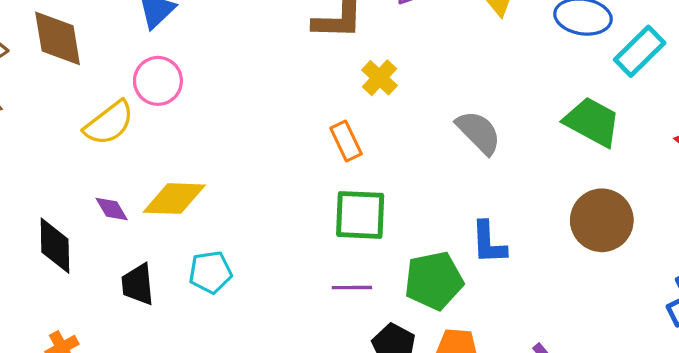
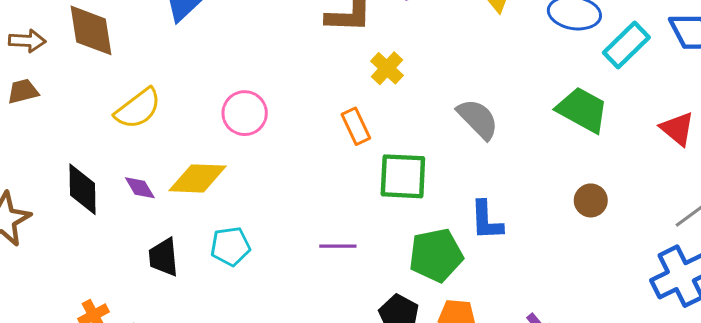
pink circle: (158, 81) -> (245, 113), moved
green square: (360, 215) -> (403, 176), moved
brown circle: (602, 220) -> (591, 200), size x0.6
black diamond: (55, 246) -> (82, 189), moved
purple line: (352, 288) -> (338, 246), moved

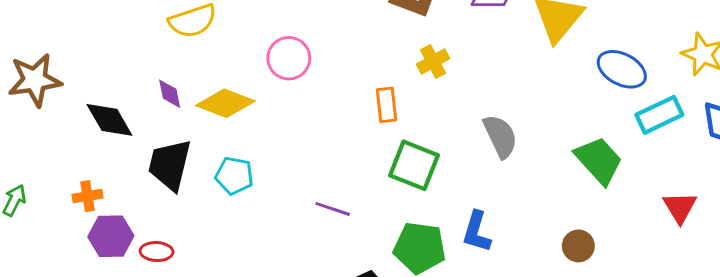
black diamond: (82, 189) -> (109, 120), moved, turned -48
black trapezoid: (164, 257) -> (170, 165), size x1.4

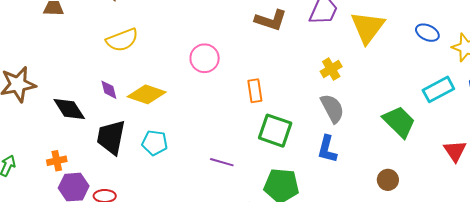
pink circle: (289, 58) -> (205, 58), moved
yellow cross: (433, 61) -> (331, 69), moved
blue ellipse: (622, 69) -> (427, 33), moved, size x0.7
blue L-shape: (477, 232) -> (327, 149), moved

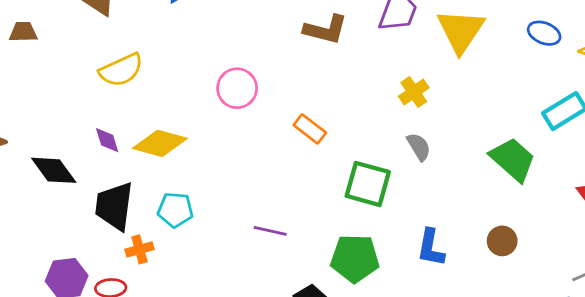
orange rectangle: (255, 91) -> (310, 129), turned -40
gray semicircle: (332, 108) -> (419, 147), size x0.7
green square: (275, 131) -> (368, 184), moved
blue L-shape: (327, 149) -> (431, 248), moved
orange cross: (57, 161) -> (139, 249), moved

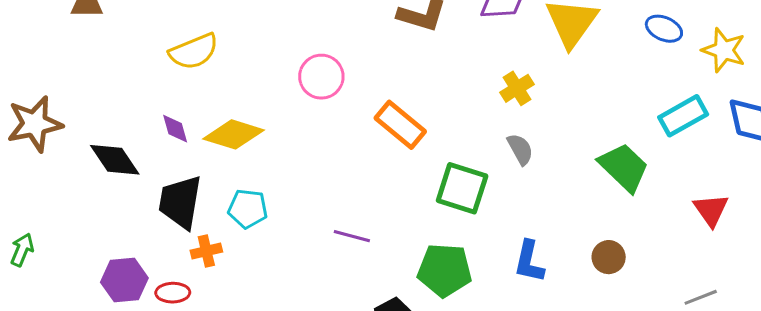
orange rectangle: (310, 129) -> (400, 125), size x1.4

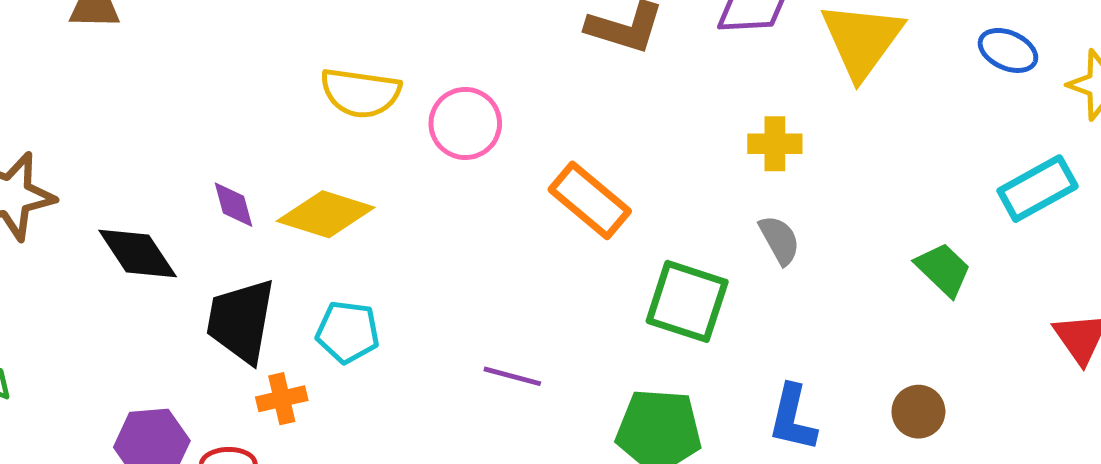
yellow semicircle: (194, 51) -> (361, 93), moved, turned 30
yellow cross: (517, 88) -> (775, 144), turned 32
green trapezoid: (624, 167) -> (943, 269), size x0.7

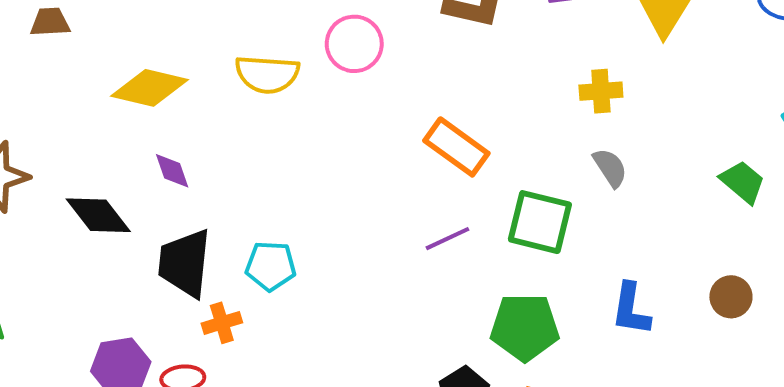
pink circle: (465, 123) -> (354, 44), moved
yellow diamond: (326, 214) -> (149, 88), moved
purple line: (512, 376) -> (447, 239), moved, turned -36

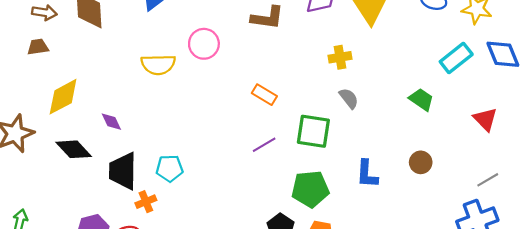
yellow diamond: (149, 88) -> (63, 97), moved, turned -36
orange rectangle: (456, 147) -> (264, 95), size x0.7

